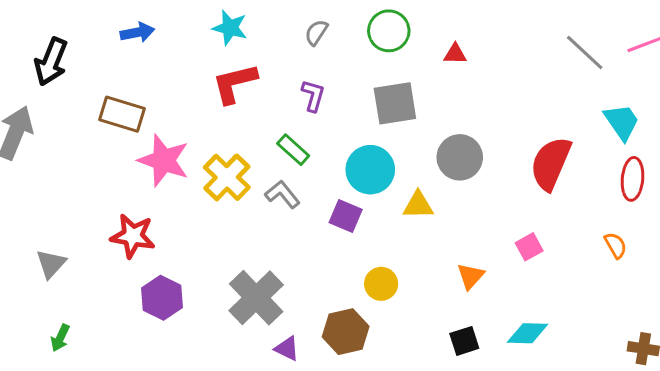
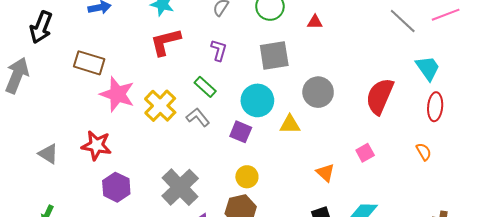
gray triangle: (51, 264) -> (48, 154), moved, turned -40
orange triangle: (471, 276) -> (325, 173), turned -30
yellow circle: (381, 284) -> (247, 177), moved

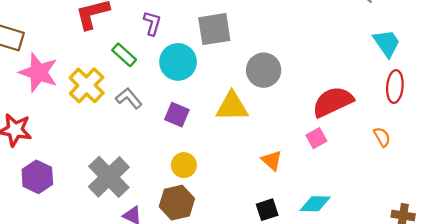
green rectangle: (205, 87) -> (124, 55), moved
red semicircle: (380, 96) -> (333, 102), moved, turned 42
cyan circle: (257, 100) -> (178, 62), moved
yellow triangle: (290, 124) -> (232, 106), size x1.4

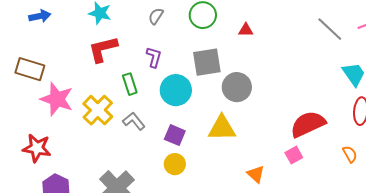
green rectangle: (124, 55) -> (130, 84), turned 30
gray circle: (264, 70) -> (237, 87), moved
yellow circle: (184, 165) -> (175, 164), moved

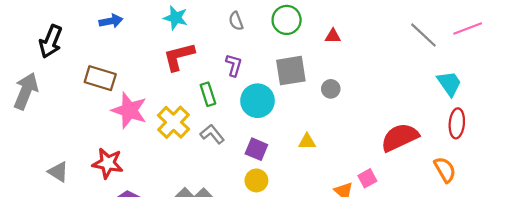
gray semicircle: (156, 16) -> (236, 21), turned -54
gray circle: (237, 87) -> (331, 89), moved, size x0.6
yellow triangle: (222, 128) -> (307, 142), size x0.6
orange semicircle: (350, 154) -> (445, 170), size x1.4
pink square: (294, 155) -> (367, 178), moved

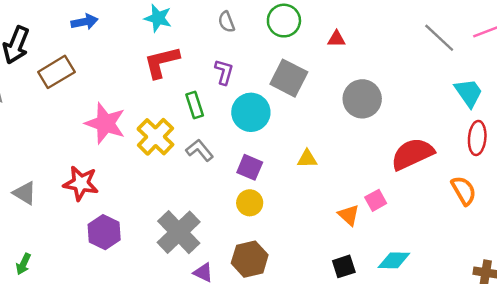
gray square: (291, 71) -> (289, 78), turned 36
brown rectangle: (100, 78) -> (56, 72), moved, turned -48
gray circle: (331, 89) -> (362, 99), moved, size x1.8

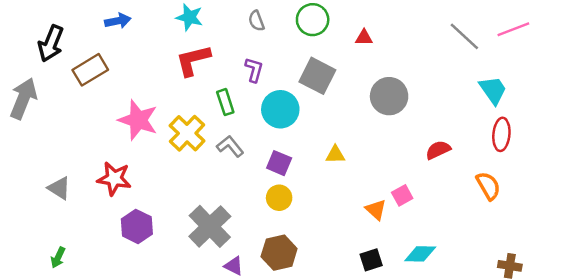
red semicircle: (412, 154) -> (438, 150), size x0.6

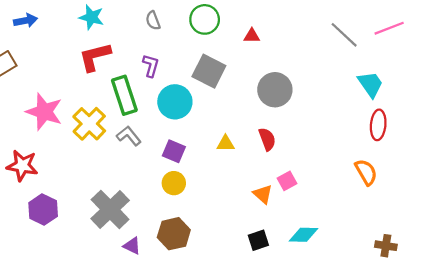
green rectangle: (225, 102) -> (124, 95), size x1.6
red semicircle: (438, 150) -> (267, 139), moved, turned 95

